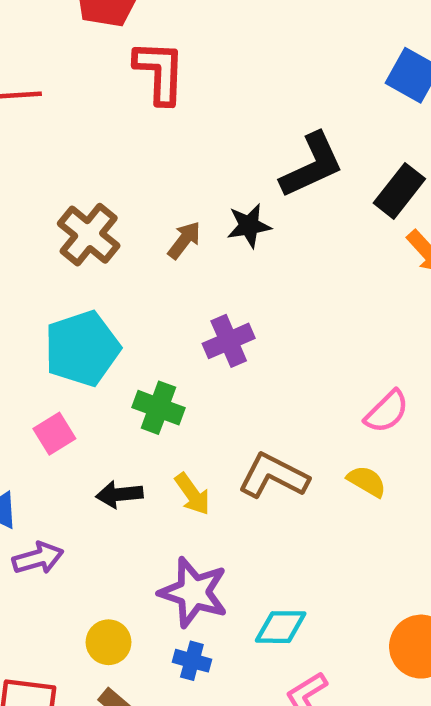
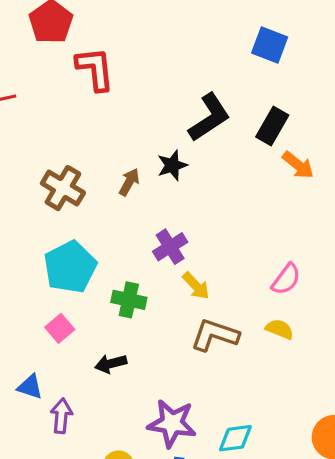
yellow arrow: (192, 494) -> (196, 286), moved
purple arrow: (38, 558) -> (61, 416), turned -60

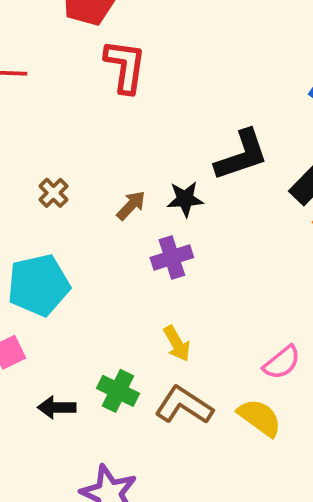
brown cross: (63, 188) -> (54, 193), size x0.6
purple cross: (170, 247) -> (172, 258), moved
green cross: (129, 300) -> (118, 391), moved
yellow semicircle: (280, 329) -> (260, 418), size x1.4

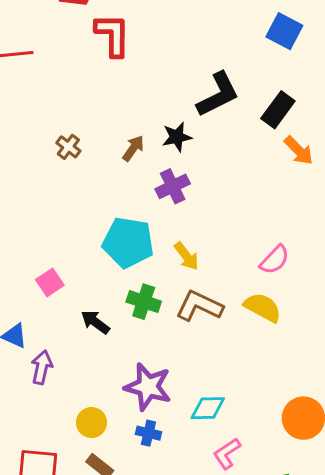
cyan pentagon: (39, 285) -> (128, 242), moved, turned 30
black arrow: (57, 407) -> (95, 322), turned 44

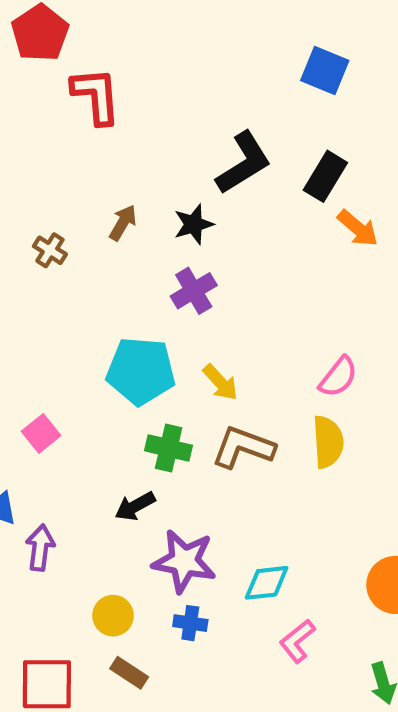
brown arrow: (133, 148) -> (123, 223), moved
yellow semicircle: (263, 307) -> (328, 442), turned 63
black arrow: (95, 322) -> (135, 506), moved, turned -60

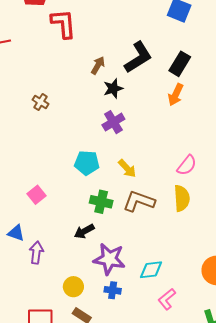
brown arrow: (123, 223) -> (98, 65), moved
orange arrow: (358, 228) -> (176, 95), moved, turned 75
cyan pentagon: (141, 371) -> (87, 163), size x0.7

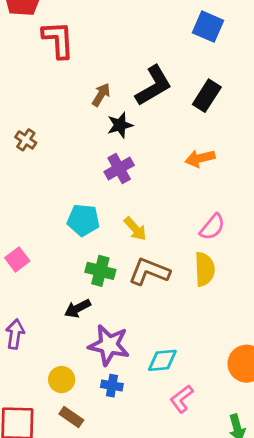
orange arrow: (176, 95) -> (200, 158), moved, turned 50

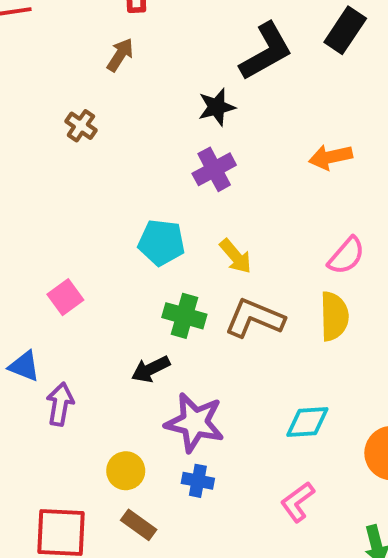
brown arrow: (101, 95) -> (120, 55), moved
black rectangle: (207, 96) -> (345, 30), moved
cyan diamond: (162, 360) -> (307, 422), moved

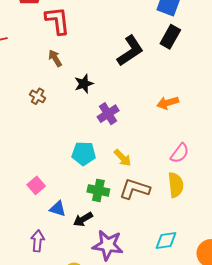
brown arrow: (120, 55) -> (55, 58), turned -60
black star: (217, 107) -> (84, 84), moved
blue triangle: (24, 366) -> (58, 209), moved

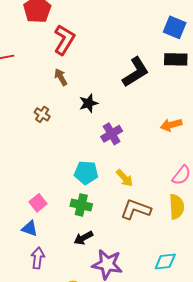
red L-shape: (57, 21) -> (64, 40), turned 36
black rectangle: (170, 37) -> (176, 59), turned 60
green cross: (98, 190) -> (81, 205), moved
blue triangle: (58, 209) -> (30, 228), moved

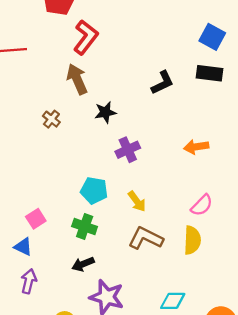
black L-shape: (136, 72) -> (162, 83), size x0.7
brown arrow: (61, 77) -> (77, 79), size x1.5

